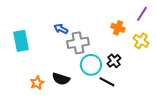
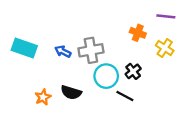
purple line: (142, 14) -> (166, 16), turned 63
blue arrow: (61, 29) -> (63, 51), moved
cyan rectangle: (21, 41) -> (24, 48), turned -60

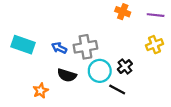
orange cross: (138, 33) -> (123, 12), moved
yellow cross: (165, 48) -> (154, 45), turned 35
black semicircle: (71, 92) -> (67, 75), moved

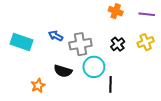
blue arrow: (59, 48) -> (56, 36), moved
black cross: (125, 67) -> (118, 44), moved
black line: (117, 90) -> (110, 84), turned 63

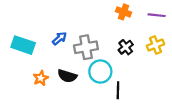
blue arrow: (56, 36) -> (59, 38), turned 112
orange star: (38, 86) -> (41, 78), moved

